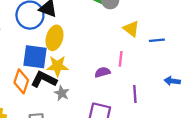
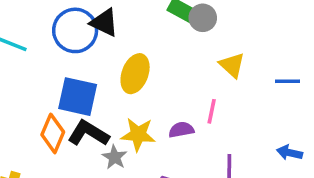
yellow ellipse: (54, 38) -> (135, 74), moved
blue line: (157, 40) -> (287, 81), moved
yellow star: (58, 66) -> (138, 134), moved

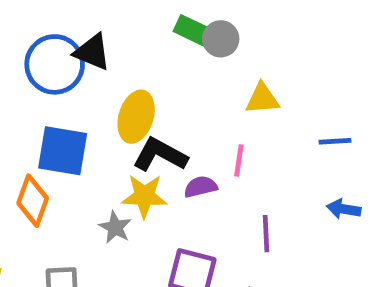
yellow triangle: (232, 65) -> (262, 99), turned -44
blue line: (287, 81) -> (335, 141), moved
black L-shape: (88, 133) -> (160, 155), moved

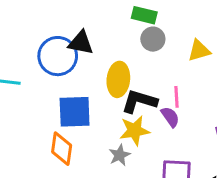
gray circle: (221, 39) -> (153, 39), moved
pink line: (239, 160) -> (176, 97), moved
purple semicircle: (201, 187) -> (170, 117), turned 80
gray star: (115, 227) -> (120, 155), turned 30

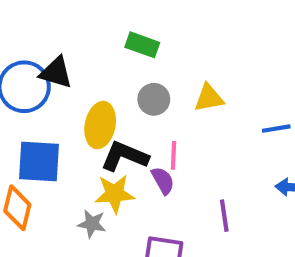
gray circle: (153, 39) -> (154, 99), moved
gray star: (120, 155) -> (92, 224), turned 30

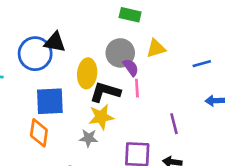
green rectangle: (142, 45) -> (130, 15), moved
gray circle: (154, 99) -> (120, 53), size x1.4
purple semicircle: (163, 181) -> (131, 67), moved

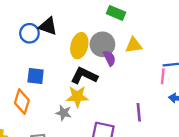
blue circle: (35, 54) -> (29, 33), size x0.7
yellow ellipse: (87, 73) -> (79, 46), moved
pink line: (137, 88) -> (163, 76), moved
blue square: (50, 101) -> (36, 76), size x0.7

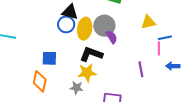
black triangle: (48, 26) -> (70, 12), moved
blue circle: (29, 33) -> (66, 24), moved
yellow triangle: (134, 45) -> (148, 22), moved
purple line: (139, 112) -> (141, 69), moved

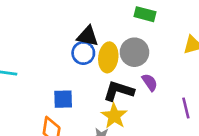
purple semicircle: (112, 37) -> (150, 82), moved
yellow star: (87, 73) -> (114, 116), turned -30

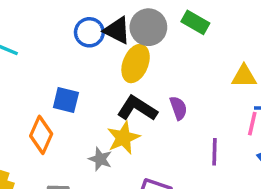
gray circle: (134, 52) -> (148, 27), moved
blue circle: (83, 53) -> (89, 32), moved

